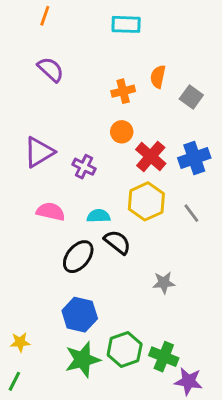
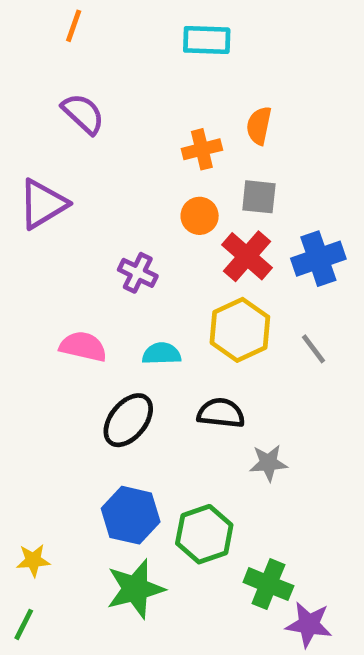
gray square: (191, 97) -> (259, 197), moved, turned -30
purple triangle: (39, 152) -> (43, 204), moved
black semicircle: (117, 242) -> (221, 413), moved, turned -32
green hexagon: (125, 349) -> (204, 534), moved

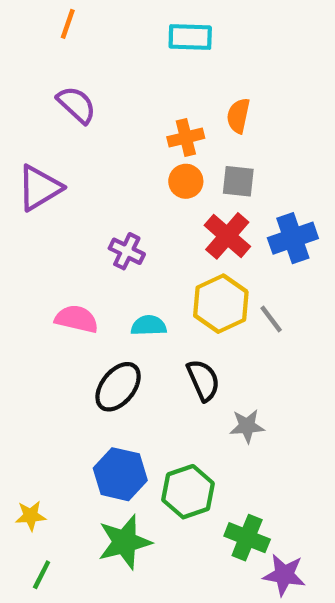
orange circle: (200, 216) -> (186, 181), moved
gray line: (314, 349) -> (271, 319), moved
black semicircle: (221, 413) -> (203, 380), turned 60
green line: (24, 624) -> (42, 575), moved

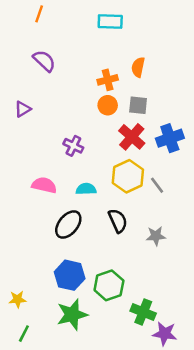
purple triangle: (39, 188) -> (23, 109), size x0.6
gray star: (247, 426) -> (156, 236), moved

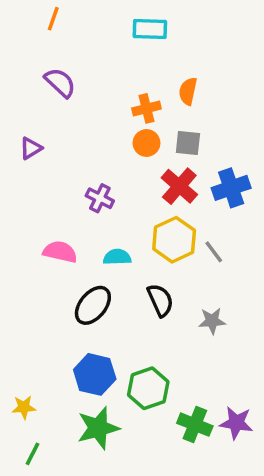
purple star: (165, 334) -> (236, 423), moved

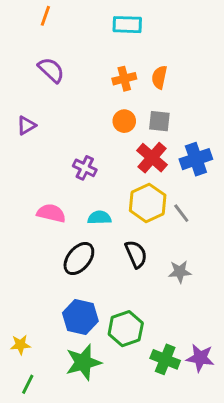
orange cross: (146, 108) -> (124, 79), moved

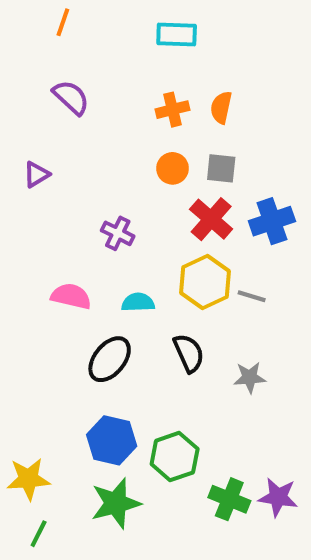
gray line: (181, 213) -> (252, 296), turned -36
yellow star: (20, 345) -> (28, 479), size x1.5

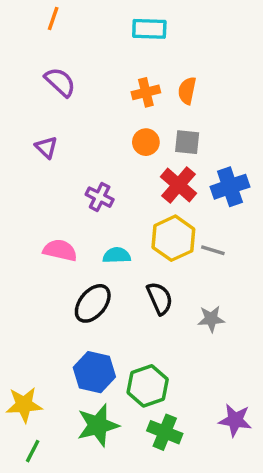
purple triangle: (37, 174) -> (46, 147), moved, turned -45
green cross: (229, 499) -> (165, 432), moved

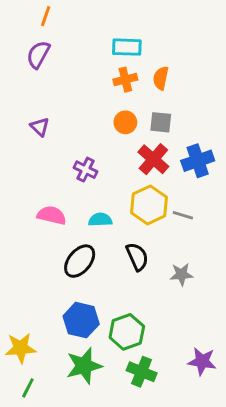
cyan rectangle: (149, 29) -> (127, 47), moved
purple semicircle: (60, 82) -> (38, 54), moved, turned -104

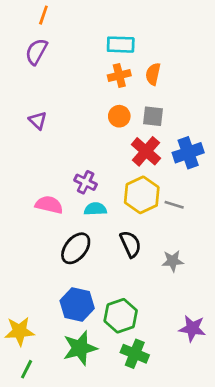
purple cross: (86, 170) -> (86, 182), moved
purple star: (202, 361) -> (192, 328), moved

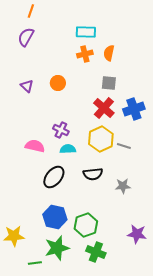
orange circle: (119, 116) -> (58, 83), moved
black semicircle: (131, 244) -> (93, 174), turned 108
green line: (27, 369) -> (35, 263), moved, turned 56

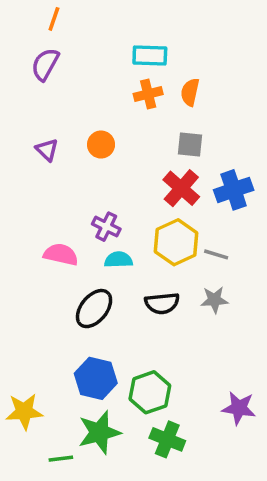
gray star: (123, 186) -> (214, 300), moved

